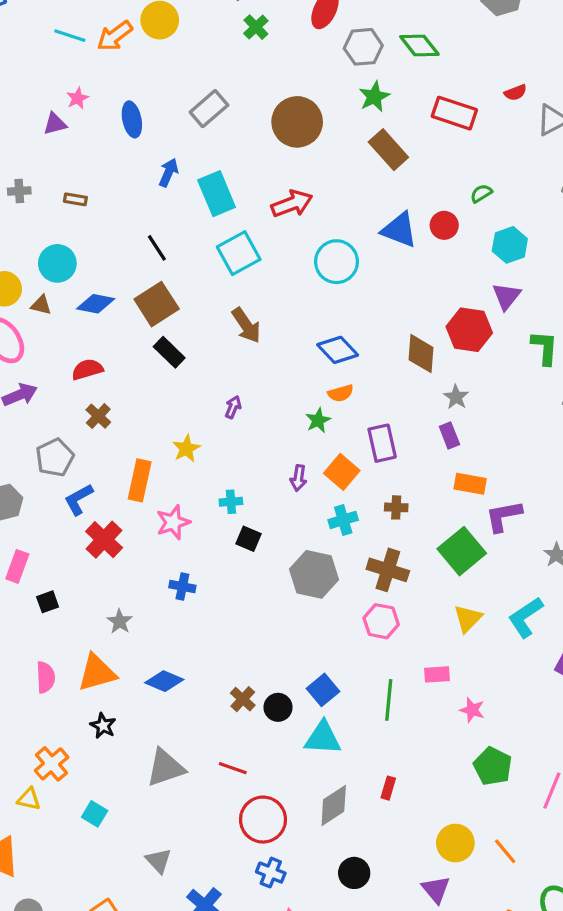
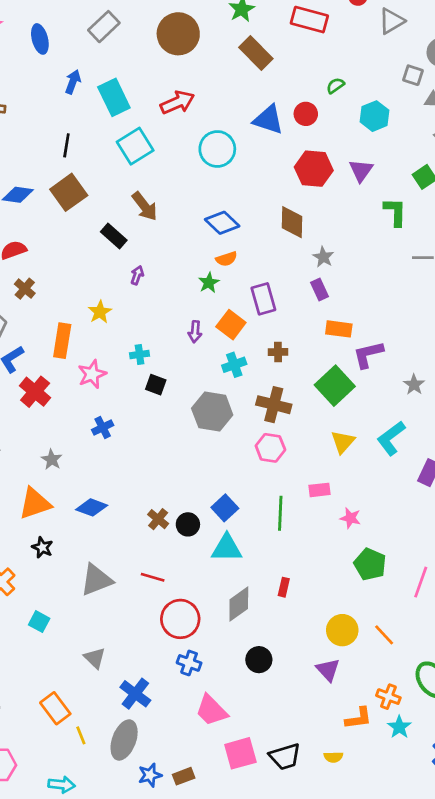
cyan hexagon: (510, 245) -> (374, 116), moved
black line: (157, 248) -> (66, 145), turned 45
red hexagon: (469, 330) -> (314, 169), moved
black rectangle: (169, 352) -> (114, 236), moved
blue cross: (182, 587) -> (103, 428), turned -35

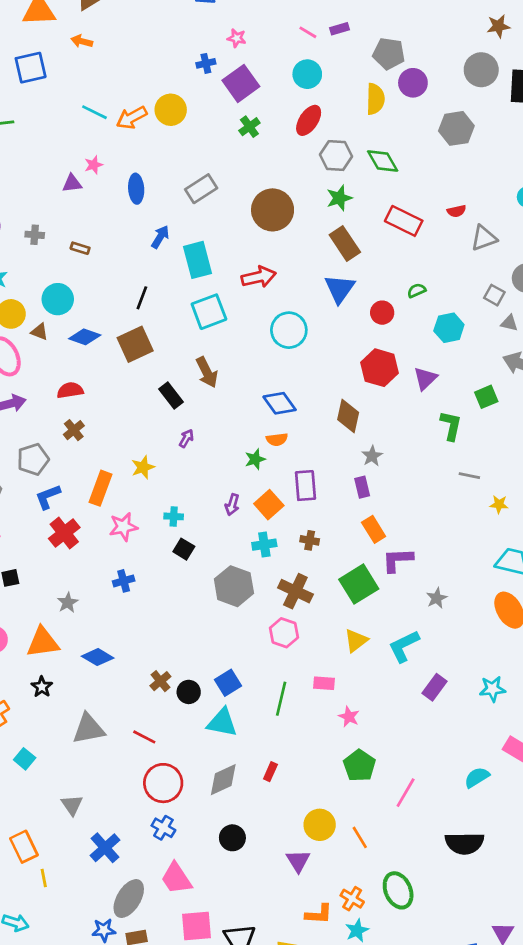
blue triangle: (268, 120) -> (340, 289), moved, turned 36
orange rectangle: (339, 329) -> (374, 529), turned 40
gray ellipse: (124, 740) -> (129, 899), moved

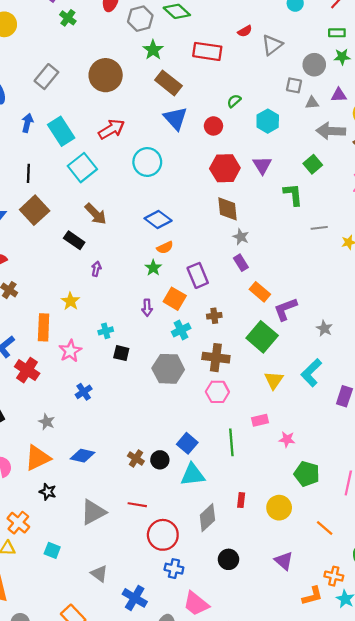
brown diamond: (348, 416) -> (227, 209), moved
yellow circle: (320, 825) -> (279, 508), moved

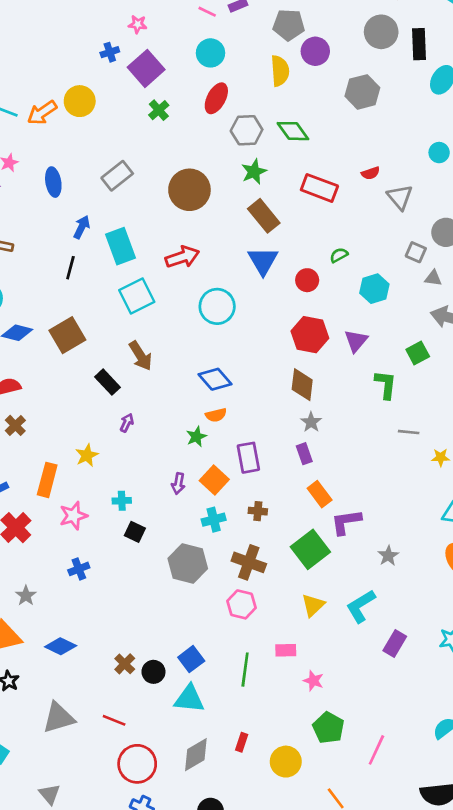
gray triangle: (272, 45) -> (400, 197), turned -45
black line: (28, 173) -> (70, 268), moved

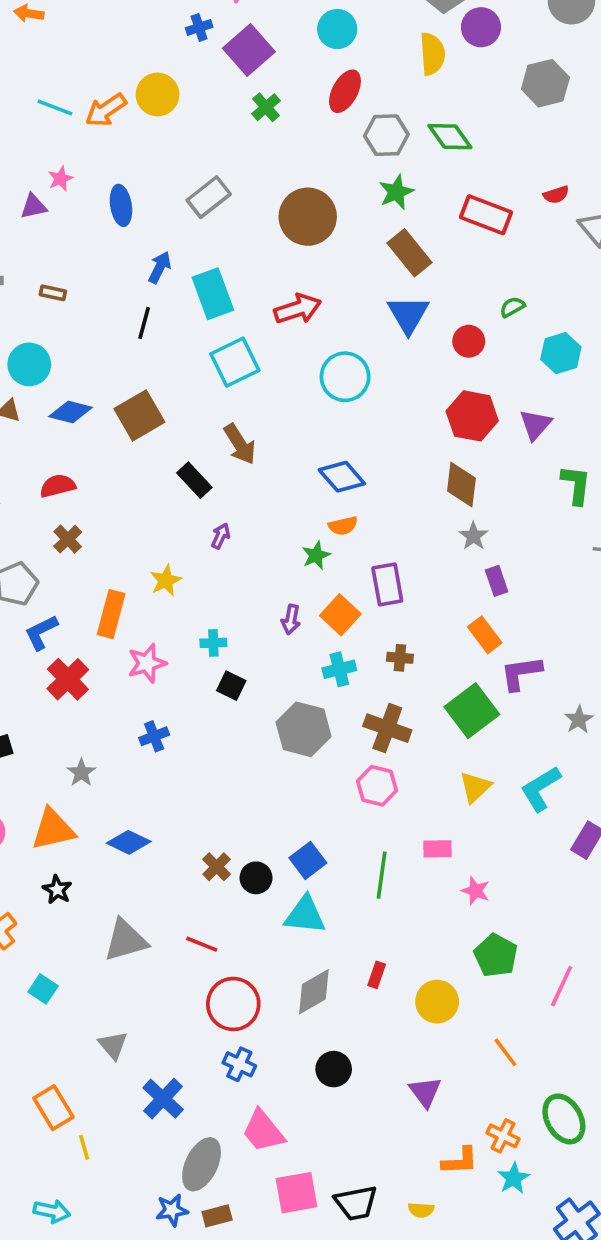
purple rectangle: (304, 454) -> (497, 581), moved

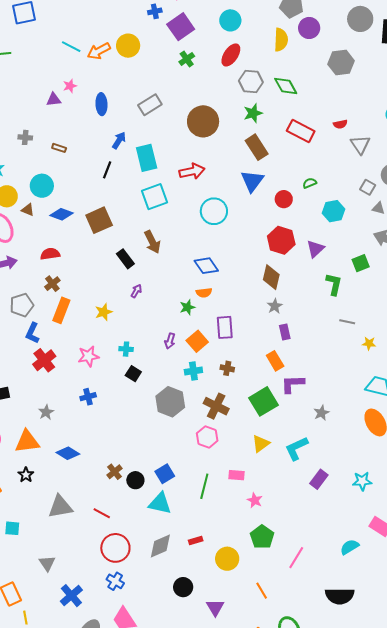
orange rectangle: (111, 614) -> (61, 310), moved
blue L-shape: (41, 632) -> (32, 333), turned -45
red rectangle: (377, 975) -> (196, 540), turned 48
cyan square: (43, 989) -> (12, 528), turned -35
black circle: (334, 1069) -> (183, 587), moved

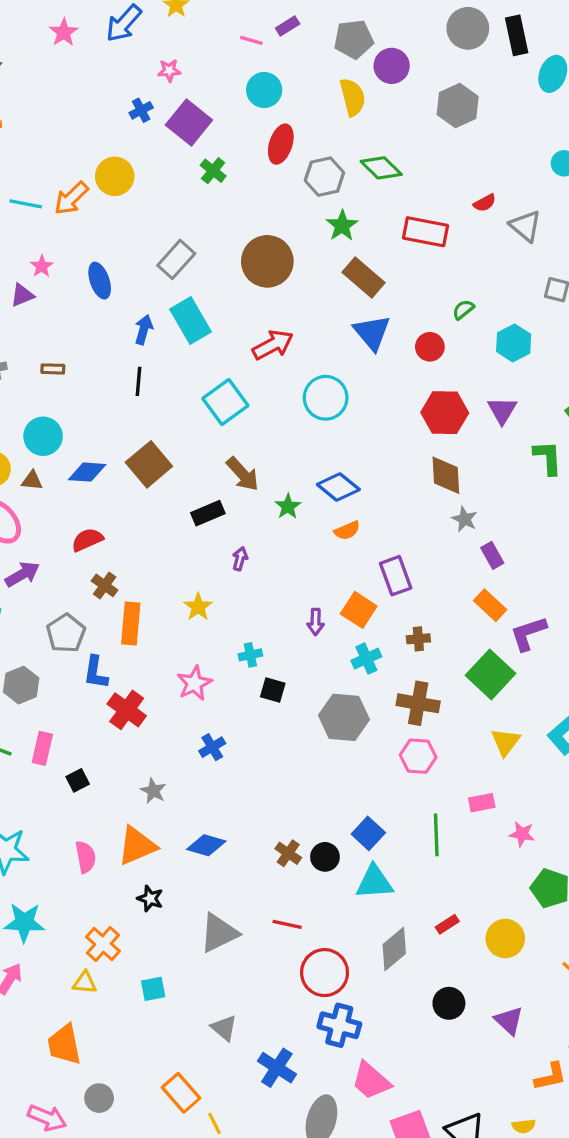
cyan rectangle: (147, 158) -> (190, 320), moved
black rectangle: (125, 259) -> (208, 513), turned -60
green star: (187, 307) -> (288, 506), moved
blue cross: (115, 581) -> (339, 1025), size x1.4

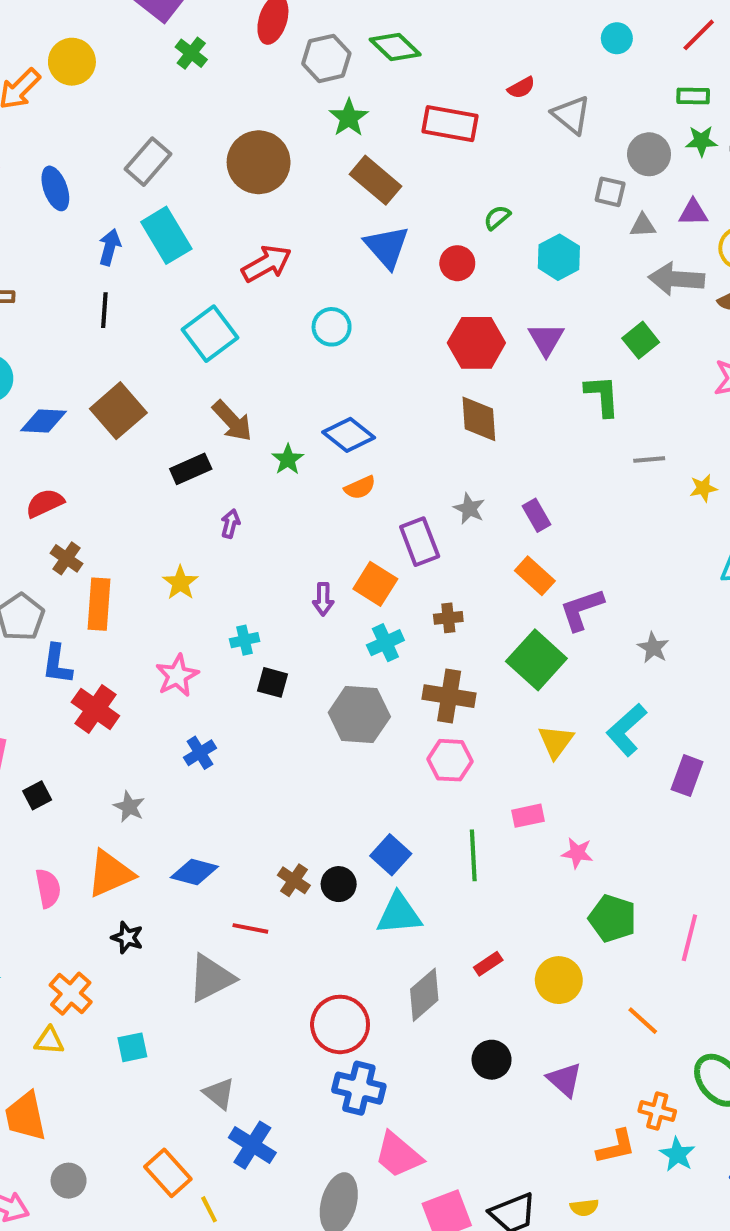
cyan circle: (326, 398) -> (332, 327), size x0.7
gray star: (465, 519) -> (469, 509), moved
red line: (287, 924) -> (250, 928), moved
blue cross: (277, 1068) -> (252, 1145), moved

